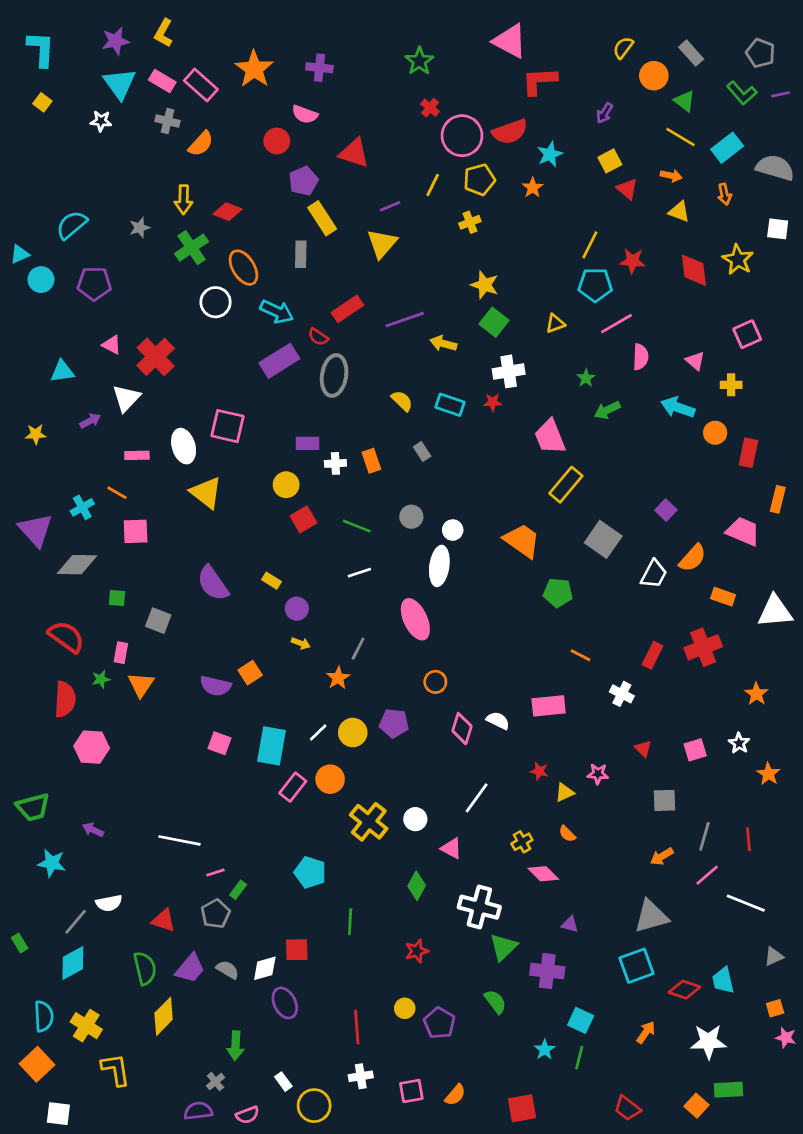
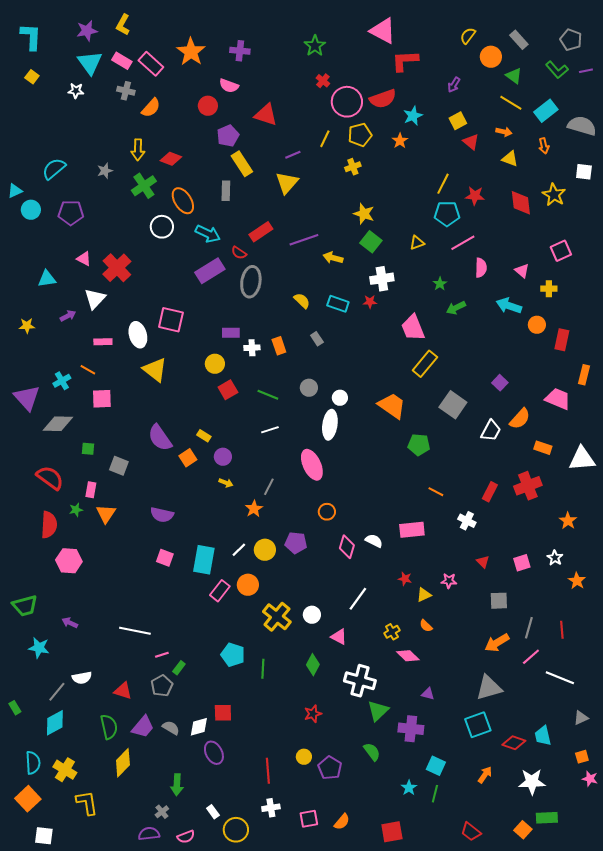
orange square: (250, 673) -> (188, 458), moved
orange arrow: (662, 856) -> (497, 643), size x1.4
green line: (350, 922) -> (263, 669), moved

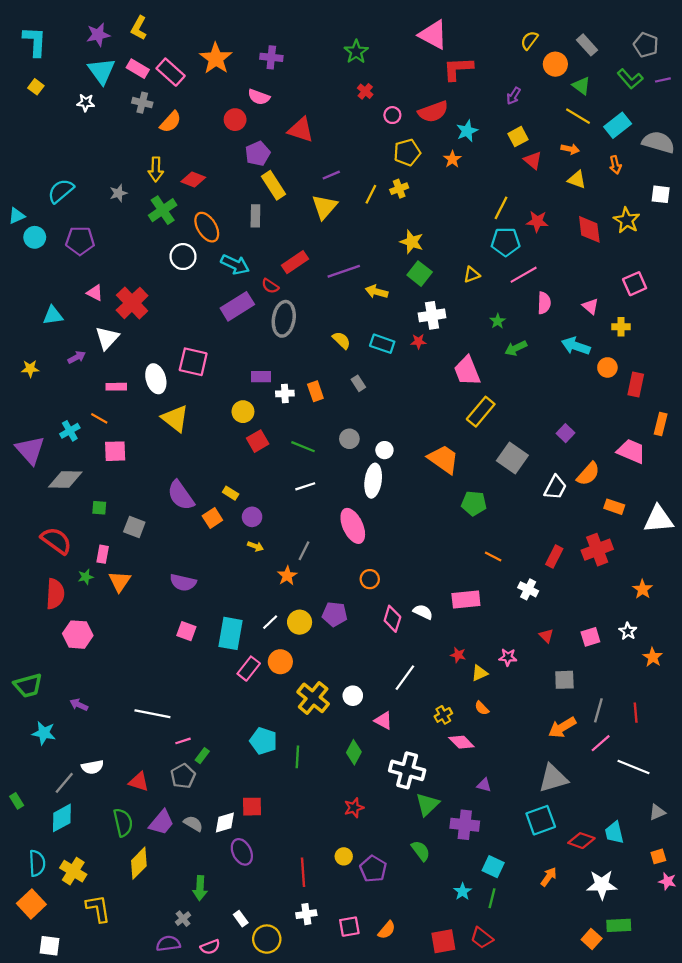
pink circle: (347, 102) -> (392, 115), size x0.5
yellow line: (325, 139) -> (371, 194), moved
red trapezoid: (471, 832) -> (482, 938), moved

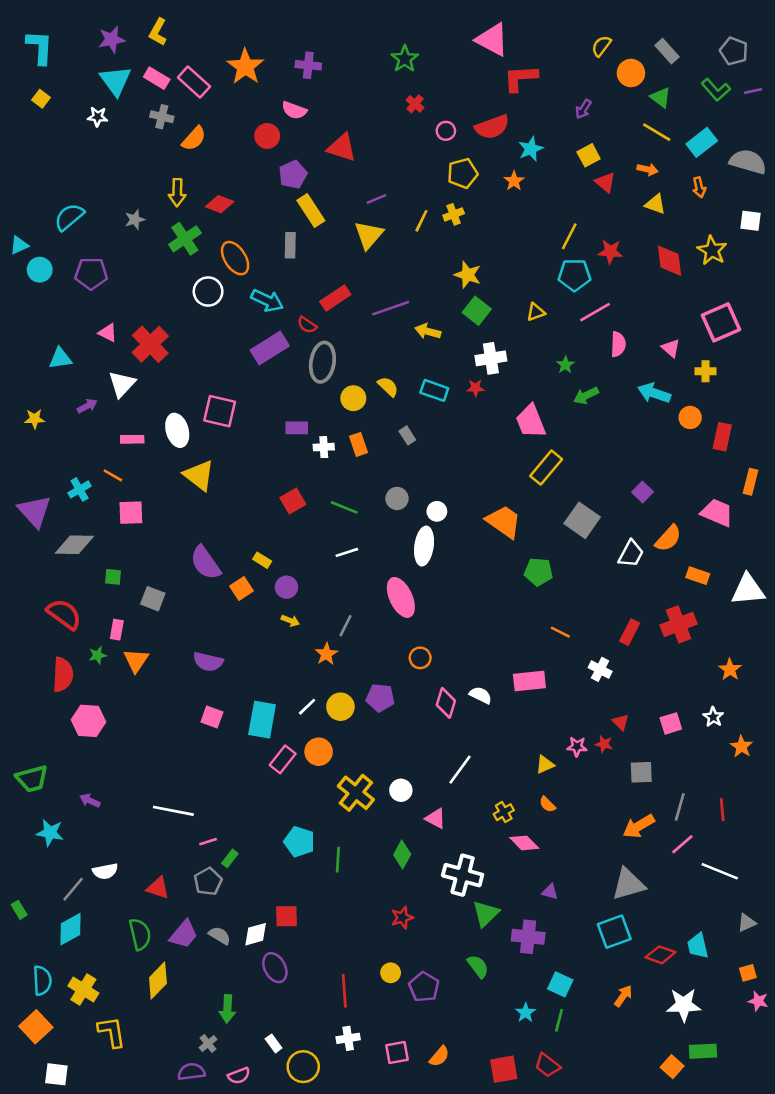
pink square: (635, 284) -> (721, 322), size x1.4
yellow circle: (243, 412) -> (353, 398), moved
red star: (458, 655) -> (604, 744), moved

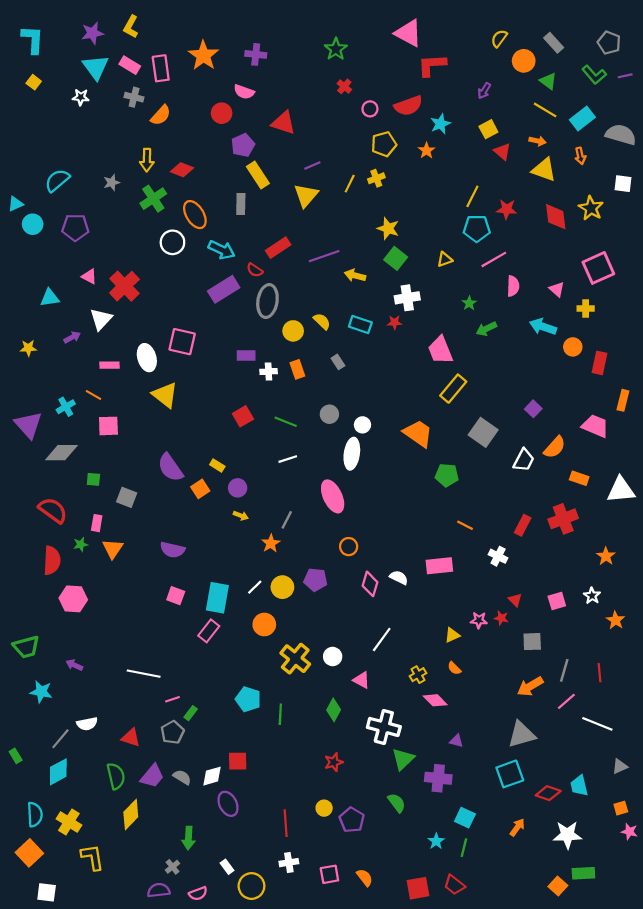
pink rectangle: (194, 82) -> (161, 68), turned 40
yellow triangle: (655, 204) -> (544, 170), size x1.4
pink rectangle: (283, 759) -> (209, 631), moved
orange semicircle: (439, 1056) -> (365, 877), turned -78

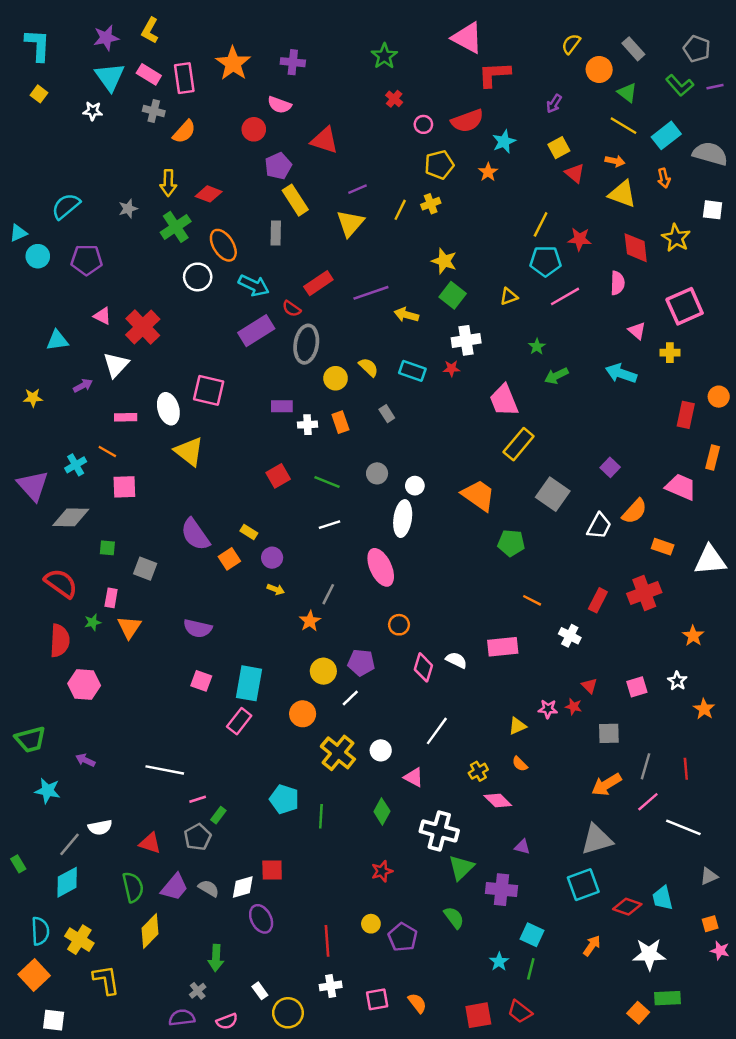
pink semicircle: (513, 286) -> (617, 283), moved
orange circle: (573, 347) -> (719, 397), moved
white line: (255, 587) -> (350, 698), moved

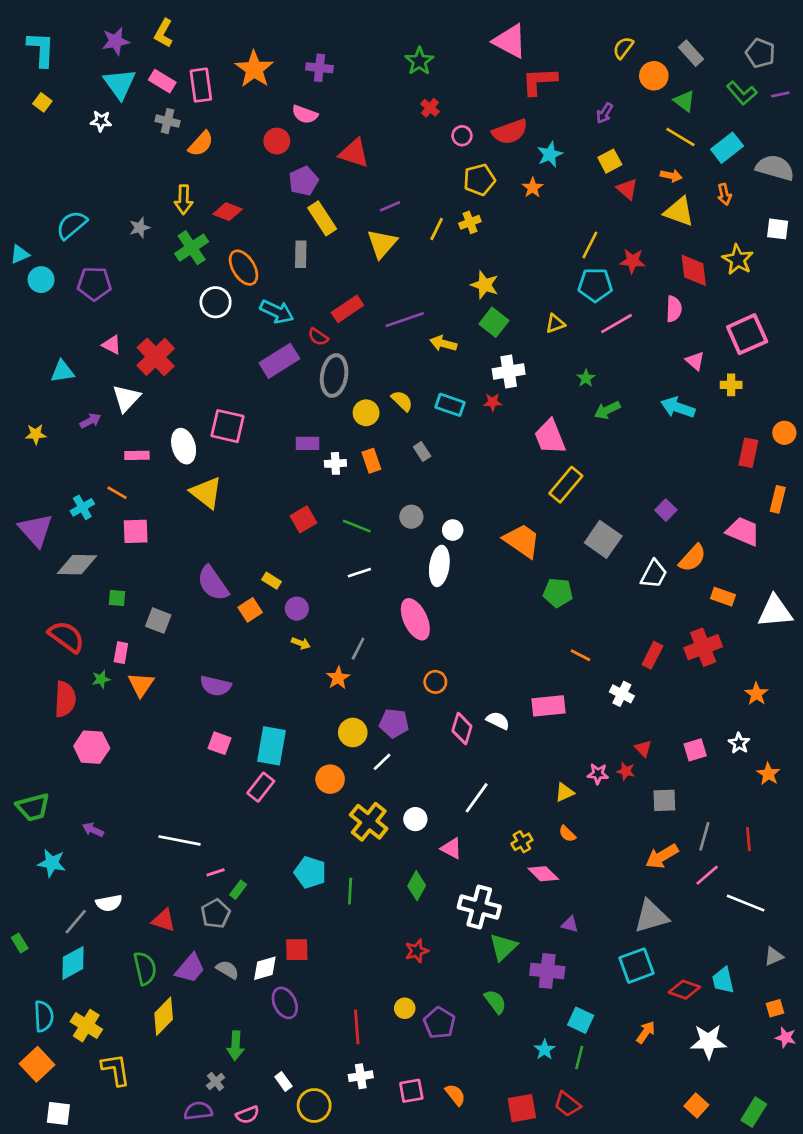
green rectangle: (667, 998) -> (754, 1112), moved, turned -55

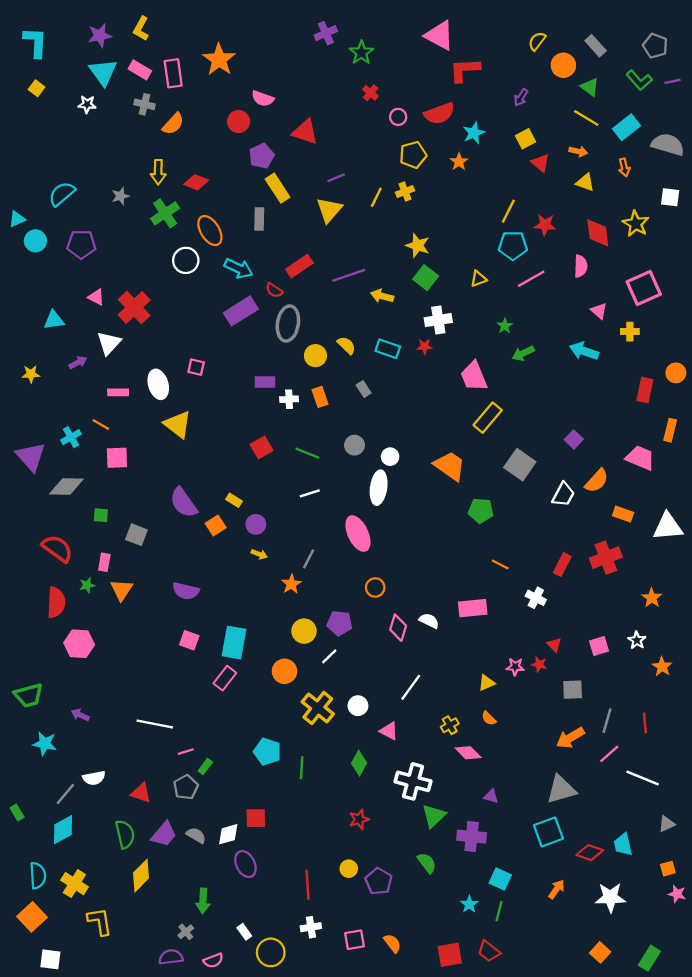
purple cross: (319, 68) -> (326, 33), moved, turned -30
yellow triangle: (679, 212) -> (585, 182), size x0.7
pink square: (228, 426) -> (196, 367), size x0.6

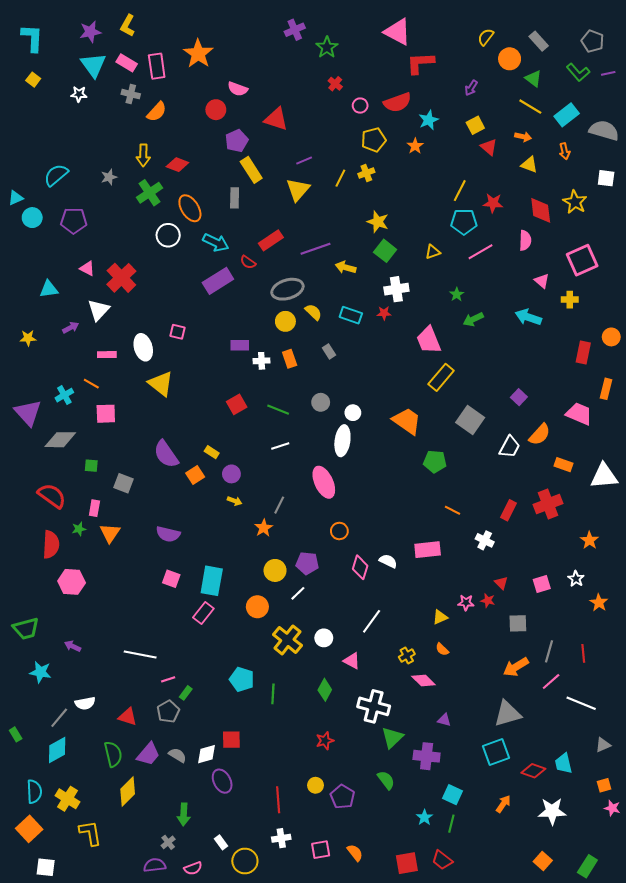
gray ellipse: (288, 324) -> (287, 289), moved, turned 64

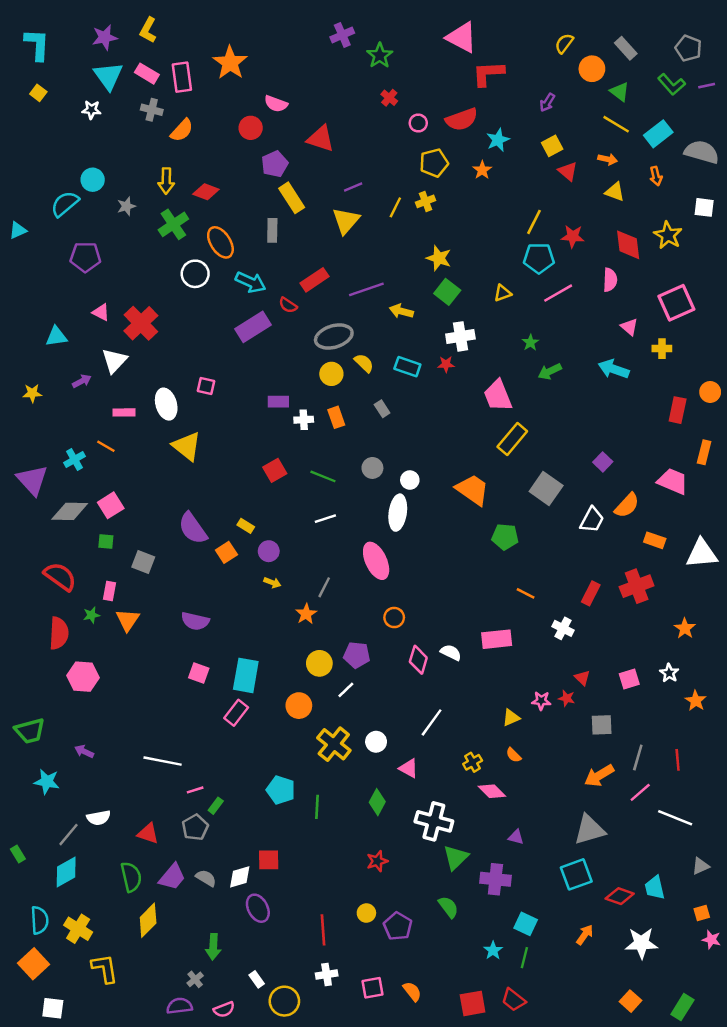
cyan circle: (32, 218) -> (93, 180), moved
pink square: (106, 414) -> (111, 505), moved, turned -30

